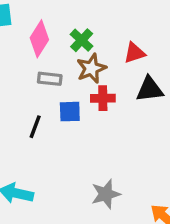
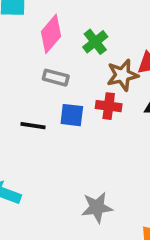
brown star: (91, 68) -> (122, 75), moved
black line: (35, 127) -> (33, 126), turned 70

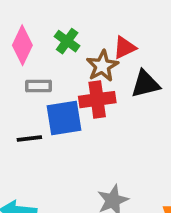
red cross: (109, 106) -> (97, 100), size x1.4
blue square: (72, 115) -> (64, 118), size x1.5

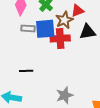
blue square: (64, 118) -> (45, 29), moved
black line: (29, 138) -> (26, 71), moved

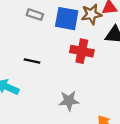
gray rectangle: (28, 28) -> (35, 15), moved
red cross: (60, 38) -> (82, 51), moved

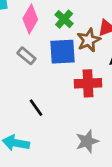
gray rectangle: (35, 15) -> (26, 56), turned 35
black line: (32, 61) -> (36, 108), turned 56

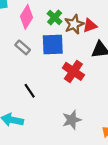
brown star: (89, 40) -> (74, 24), moved
red cross: (88, 83) -> (73, 71), turned 35

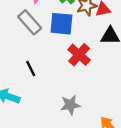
gray rectangle: (23, 47) -> (30, 22), size x1.5

